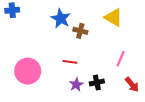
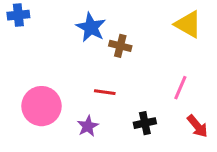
yellow triangle: (113, 17) -> (188, 24), moved
purple star: (76, 85) -> (88, 126), moved

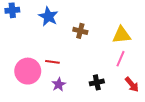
yellow triangle: (188, 24) -> (122, 35), moved, turned -36
blue star: (91, 27) -> (48, 16), moved
red line: (105, 92) -> (52, 62), moved

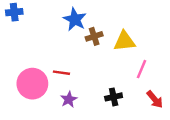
blue star: (48, 16) -> (75, 19), moved
brown cross: (80, 31) -> (94, 36), turned -32
yellow triangle: (122, 35) -> (124, 41), moved

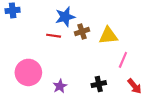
blue star: (75, 19) -> (65, 17), turned 30
red line: (61, 73) -> (54, 36), moved

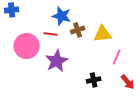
blue star: (65, 17) -> (62, 16), turned 30
pink circle: (28, 72) -> (27, 46), moved
purple star: (60, 86) -> (57, 61), moved, size x1.6

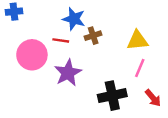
yellow triangle: (103, 34) -> (137, 40), moved
black cross: (94, 80) -> (112, 96), size x1.6

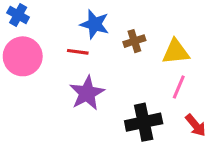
blue cross: (14, 12) -> (18, 15), turned 35
brown cross: (93, 36) -> (134, 41), moved
pink circle: (32, 55) -> (23, 56), moved

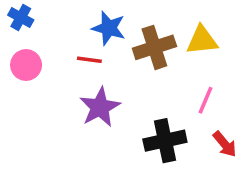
brown cross: (134, 41) -> (154, 47), size x1.6
yellow triangle: (176, 52) -> (202, 40), moved
pink circle: (23, 56) -> (26, 65), size x0.7

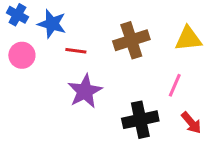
blue star: (109, 28) -> (52, 24), moved
yellow triangle: (202, 40) -> (188, 39), moved

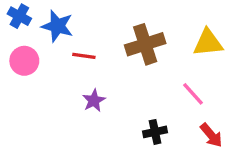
pink line: (175, 85) -> (193, 94), turned -65
purple star: (85, 91) -> (94, 101), size x0.6
black cross: (140, 120) -> (155, 132), size x0.6

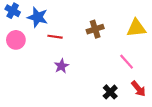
brown cross: (145, 44) -> (95, 29), size x0.7
black cross: (155, 132) -> (110, 92), moved, turned -32

